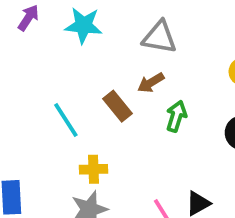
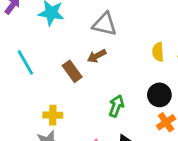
green arrow: (176, 116) -> (116, 106), moved
cyan line: (66, 120) -> (25, 62), moved

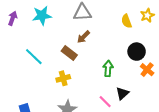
yellow cross: (53, 115) -> (63, 78), moved

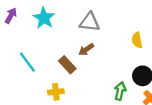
cyan star: (42, 16) -> (44, 18), turned 30
green arrow: (108, 69) -> (120, 91), moved

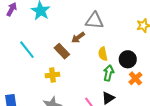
gray triangle: (90, 22) -> (94, 21), moved
yellow semicircle: (137, 40) -> (103, 54), moved

